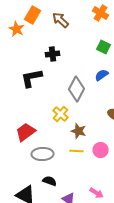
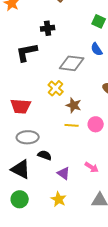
blue semicircle: (102, 75) -> (97, 49), turned -88
gray diamond: (77, 89) -> (72, 63), turned 70
red trapezoid: (26, 132) -> (21, 106), turned -140
gray ellipse: (43, 154) -> (28, 137), moved

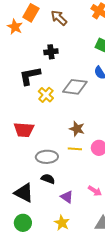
yellow cross: (56, 88) -> (46, 95), moved
gray ellipse: (28, 137) -> (47, 157), moved

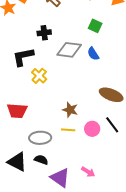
gray diamond: (75, 87) -> (69, 50), moved
black triangle: (24, 193) -> (17, 162), moved
purple triangle: (67, 197) -> (60, 178), size x1.5

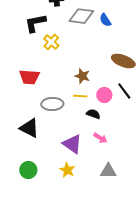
black semicircle: (41, 160) -> (93, 114), moved

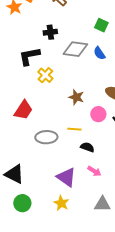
brown star: (82, 76) -> (76, 97), moved
red trapezoid: (29, 77) -> (23, 110), turned -60
pink circle: (104, 95) -> (98, 114), moved
black triangle: (29, 128) -> (14, 174), moved

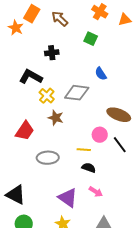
green square: (101, 25) -> (91, 39), moved
gray diamond: (75, 49) -> (77, 93), moved
black L-shape: (29, 56) -> (31, 77), turned 40
brown star: (76, 97) -> (56, 118), moved
yellow line: (74, 129) -> (84, 150), moved

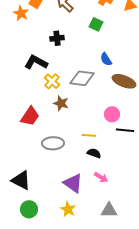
brown ellipse: (119, 115) -> (124, 81), moved
pink circle: (100, 135) -> (112, 114), moved
black line: (120, 145) -> (125, 130), turned -48

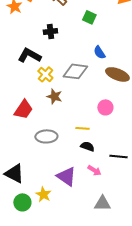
black line: (125, 130) -> (118, 156), moved
yellow star: (68, 209) -> (43, 194), moved

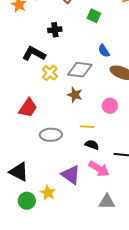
brown star: (54, 96) -> (75, 95), moved
pink arrow: (94, 170) -> (99, 169), size x1.5

